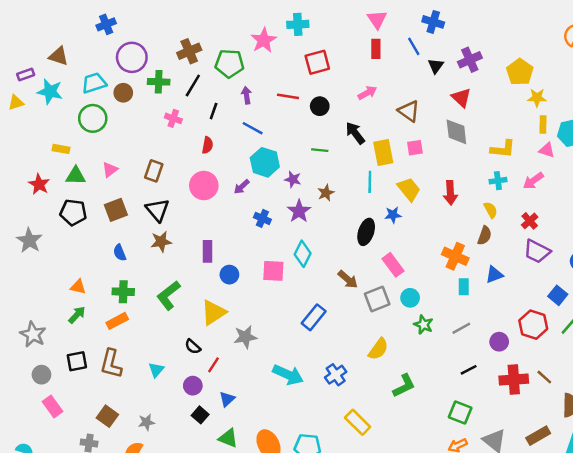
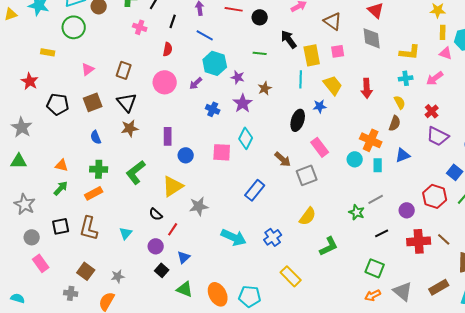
green triangle: (76, 176) -> (19, 161), moved
cyan circle: (410, 298) -> (355, 159), moved
green star: (423, 325) -> (357, 212), moved

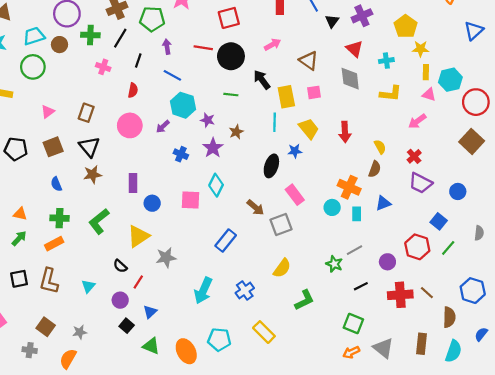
black circle: (260, 17) -> (231, 56), size x1.6
cyan cross: (406, 78) -> (386, 61), moved
cyan arrow: (234, 237) -> (203, 291), turned 90
brown rectangle: (439, 287) -> (422, 344), turned -54
cyan pentagon: (250, 296) -> (219, 340), moved

